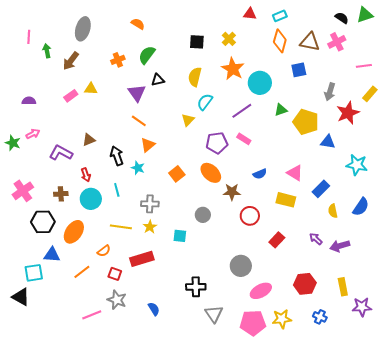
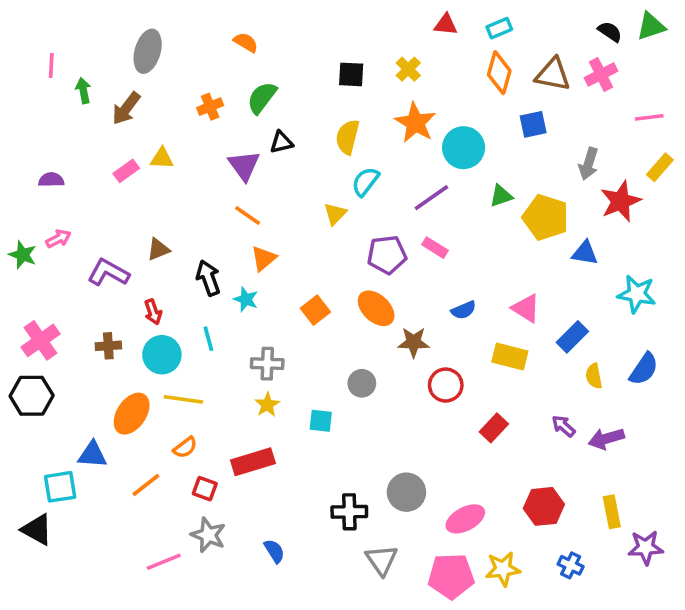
black hexagon: (43, 222) -> (32, 396), moved
yellow line: (121, 227) -> (183, 399), moved
gray circle: (241, 266) -> (406, 492), moved

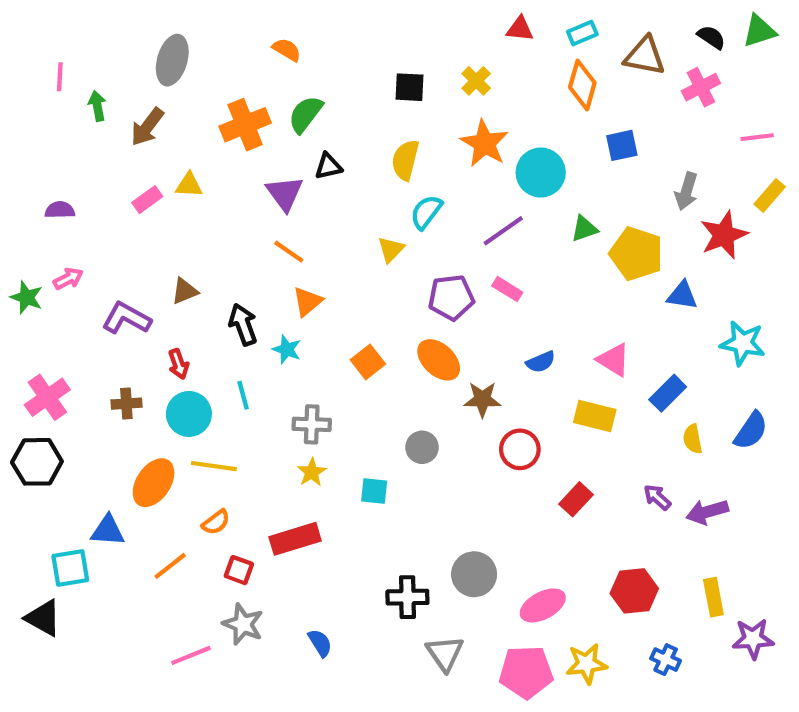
brown triangle: (553, 74) -> (645, 56), moved
orange cross: (210, 107) -> (245, 125), size x1.6

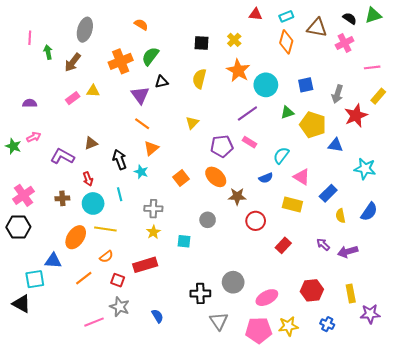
blue square: (622, 145) -> (306, 85), moved
cyan semicircle: (426, 212) -> (281, 155), moved

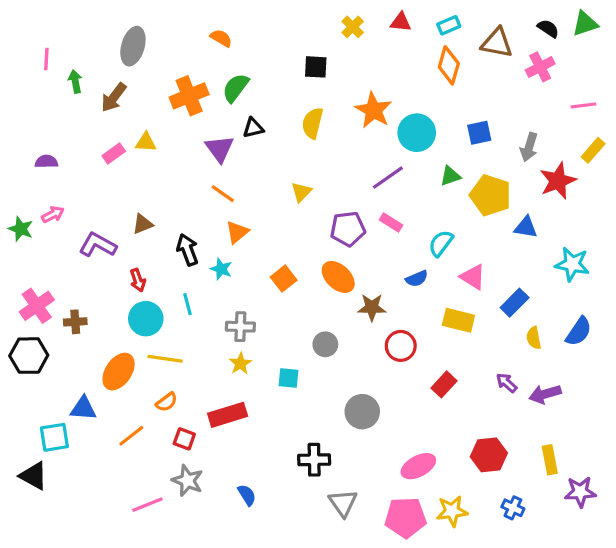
yellow cross: (234, 40) -> (353, 27), moved
brown cross: (62, 198) -> (75, 322), moved
gray circle: (233, 282) -> (362, 412), moved

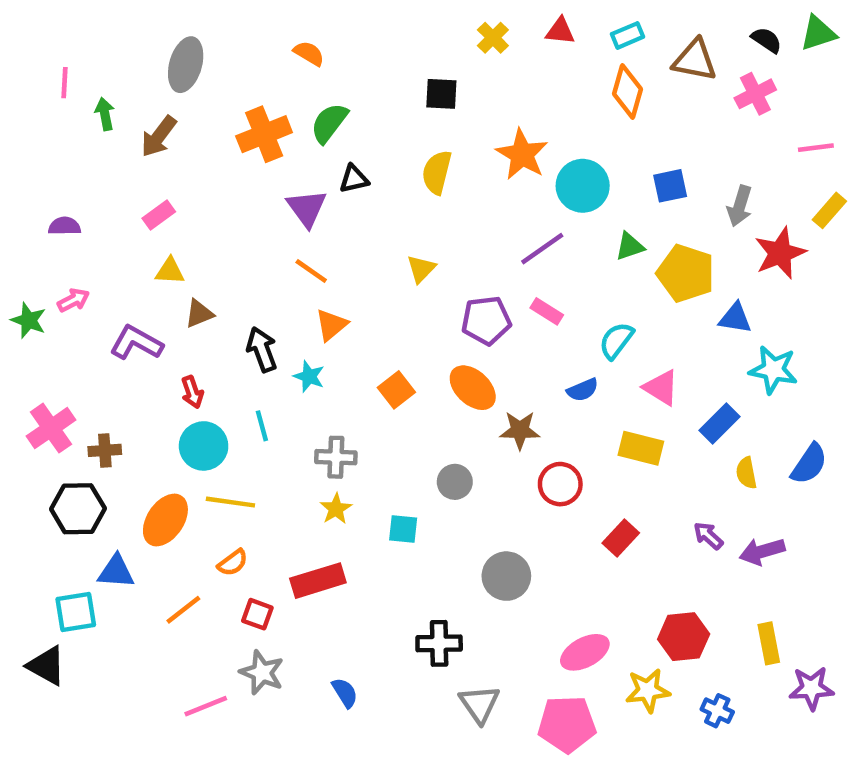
yellow triangle: (146, 142) -> (170, 271), moved
cyan star: (572, 264) -> (773, 370), moved
black hexagon: (29, 356) -> (78, 509), moved
yellow star: (452, 511) -> (648, 690), moved

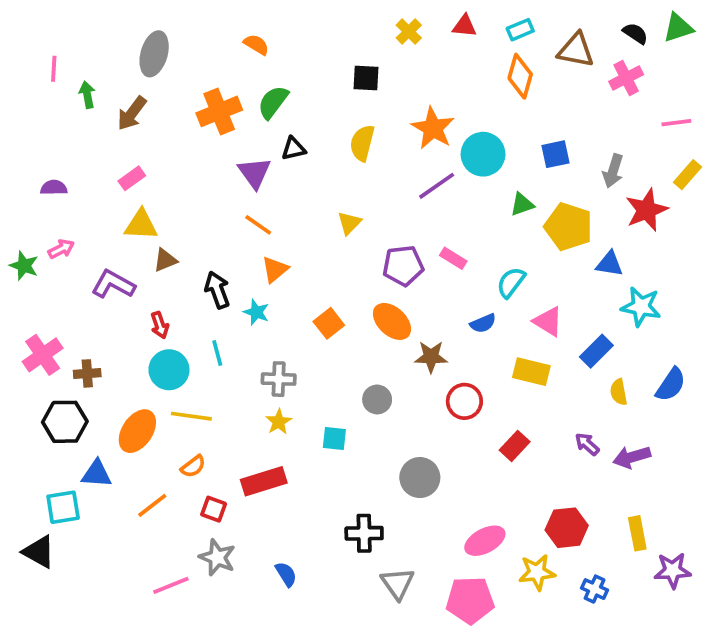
purple line: (542, 249) -> (437, 186), moved
yellow triangle: (170, 271) -> (141, 225), size x1.4

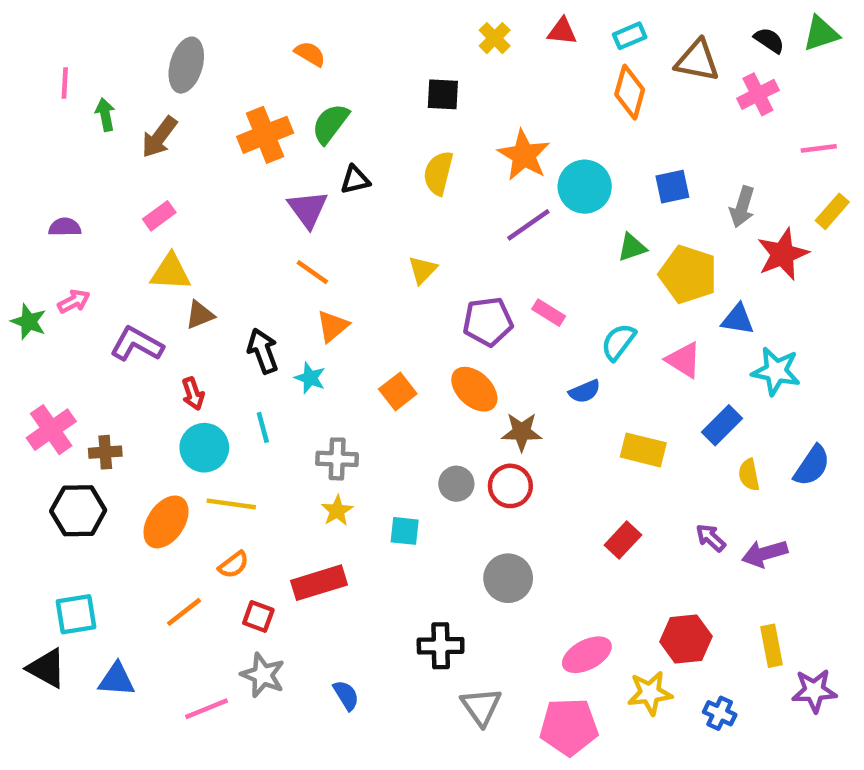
pink triangle: (548, 321) -> (684, 360), moved
red circle: (464, 401) -> (510, 486), moved
blue triangle: (97, 474) -> (116, 680), moved

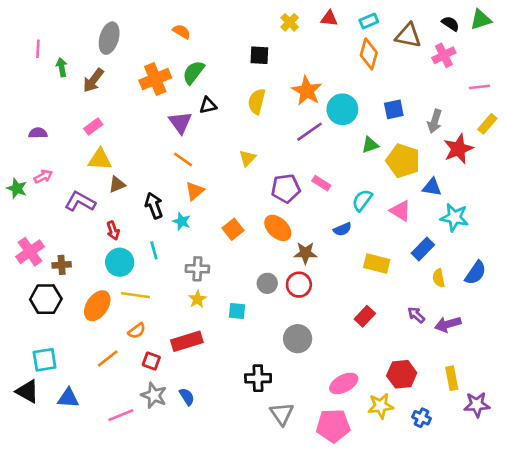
blue semicircle: (346, 695) -> (187, 397), moved

